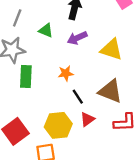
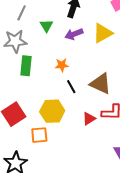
green triangle: (46, 30) -> (46, 26), turned 32
yellow triangle: (111, 49) -> (103, 33), moved, turned -50
red triangle: (87, 119) -> (89, 119), moved

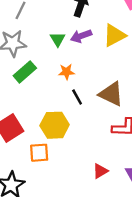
green triangle: (46, 26) -> (58, 39), moved
green rectangle: (26, 66) -> (25, 72), turned 42
red triangle: (89, 119) -> (100, 171), moved

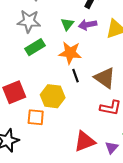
orange star: (66, 72) -> (70, 53), size x1.6
red triangle: (100, 171) -> (85, 141), size x1.6

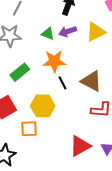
green triangle: (67, 24) -> (48, 34), turned -40
green rectangle: (35, 47) -> (20, 72), moved

